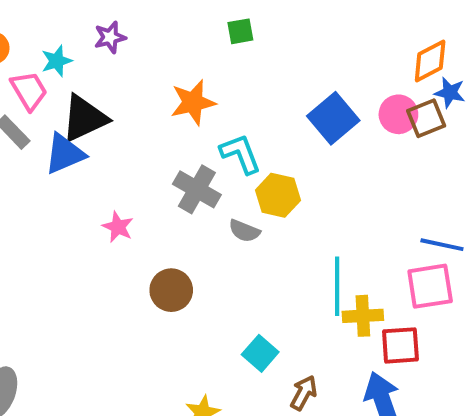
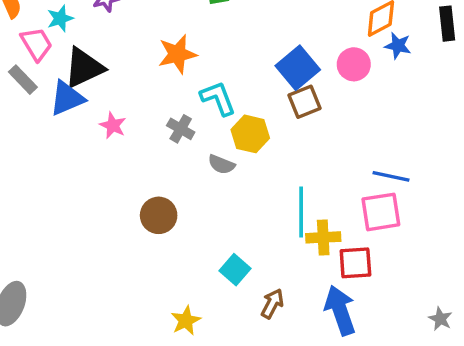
brown square: (426, 118) -> (305, 102), moved
gray cross: (197, 189) -> (181, 129), size x0.7
pink star: (118, 227) -> (113, 125), moved

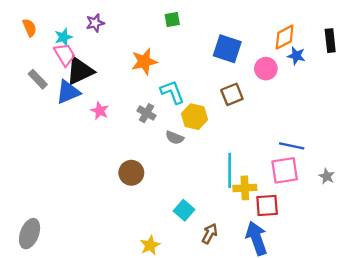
pink trapezoid: (36, 44) -> (65, 55), moved
blue square: (298, 68) -> (227, 49), moved, turned -32
gray star: (440, 319) -> (327, 176), moved

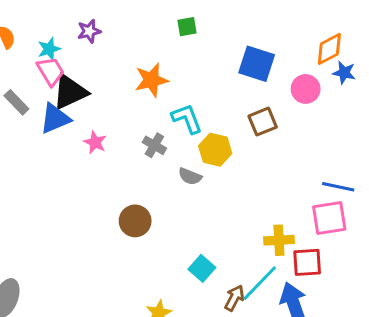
cyan line: (230, 170) -> (260, 283), moved, turned 44

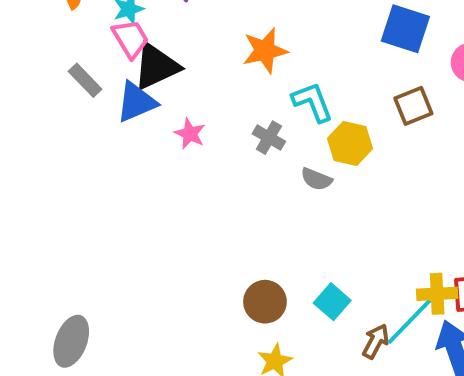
brown circle: (135, 221) -> (265, 302), moved
yellow cross: (279, 240) -> (437, 294), moved

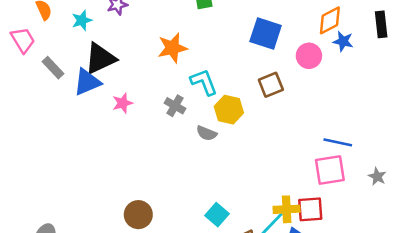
pink trapezoid: (131, 39) -> (23, 40), moved
pink star: (190, 134) -> (123, 103), turned 30
brown circle: (265, 302) -> (138, 215), moved

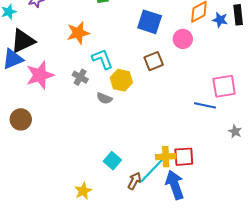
blue star: (343, 41) -> (220, 20), moved
pink star: (123, 103) -> (40, 75), size x1.8
pink square: (330, 170) -> (224, 86), moved
brown circle: (138, 215) -> (21, 119), moved

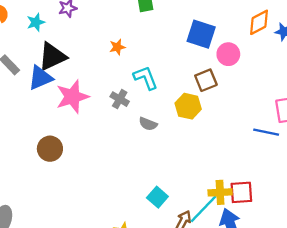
orange star: (78, 33) -> (117, 47), size x0.6
pink circle: (183, 39) -> (228, 54), moved
yellow hexagon: (121, 80) -> (188, 106), moved

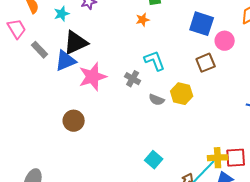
orange star: (117, 47) -> (143, 20), moved
yellow hexagon: (188, 106) -> (182, 94), moved
cyan square: (157, 197) -> (154, 160), moved

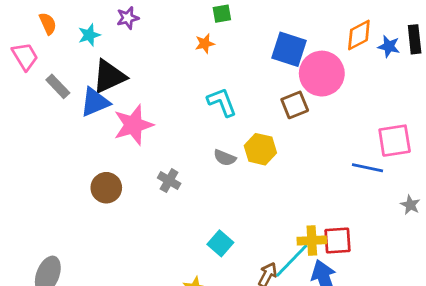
pink circle: (225, 41) -> (322, 74), size x1.6
gray cross: (133, 79) -> (169, 181), moved

